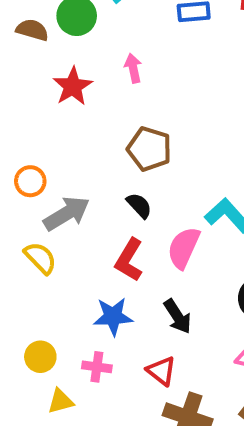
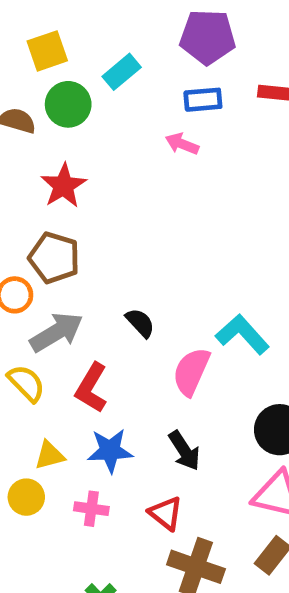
pink arrow: (133, 68) -> (182, 144), moved, turned -56
brown pentagon: (149, 149) -> (54, 258), moved
red L-shape: (129, 260) -> (91, 388), moved
yellow triangle: (61, 401) -> (50, 455), moved

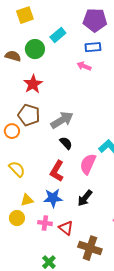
yellow square: (47, 51) -> (25, 15), moved
gray arrow: (57, 332) -> (62, 120), moved
red L-shape: (91, 388) -> (57, 171), moved
black arrow: (184, 451) -> (85, 198), turned 72
red triangle: (166, 513) -> (66, 228), moved

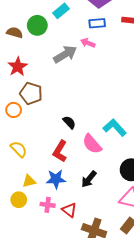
red star: (33, 84) -> (18, 67), moved
gray arrow: (62, 120) -> (65, 54), moved
pink semicircle: (88, 164) -> (92, 144), turned -65

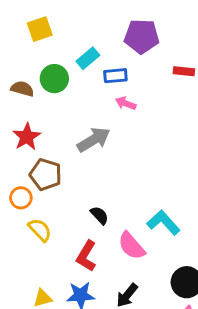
blue rectangle: (97, 23) -> (115, 76), moved
gray arrow: (65, 54) -> (94, 140), moved
yellow semicircle: (19, 149) -> (40, 230), moved

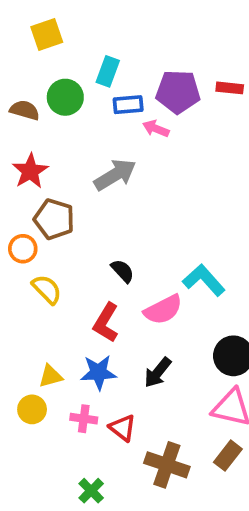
purple pentagon: (142, 36) -> (178, 92), moved
cyan rectangle: (88, 58) -> (108, 71), turned -30
blue rectangle: (115, 76) -> (128, 105), moved
pink semicircle: (131, 246) -> (163, 310), turned -76

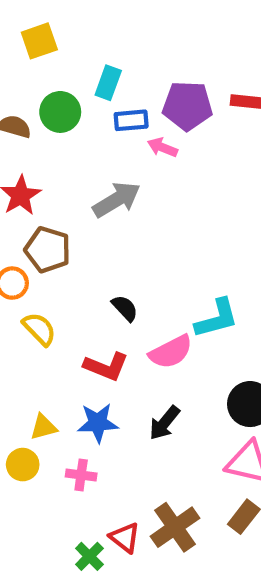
cyan L-shape: (204, 280) -> (217, 319), turned 117
red L-shape: (106, 323) -> (106, 366), turned -99
red triangle: (123, 428) -> (125, 538), moved
brown cross: (167, 465) -> (175, 527), turned 36

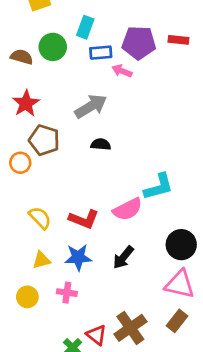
black semicircle: (125, 308) -> (101, 144), moved, turned -42
yellow semicircle: (39, 329) -> (40, 218), moved
yellow circle: (23, 465) -> (27, 297), moved

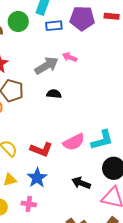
pink arrow: (122, 71) -> (70, 57), moved
cyan L-shape: (159, 187) -> (102, 140), moved
blue star: (78, 257) -> (37, 178), turned -30
black arrow: (123, 257) -> (81, 183), moved, turned 72

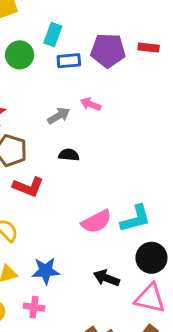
gray arrow: (47, 66) -> (59, 116), size x0.7
red L-shape: (41, 149) -> (28, 187), moved
blue star: (37, 178) -> (46, 271), turned 30

